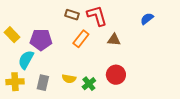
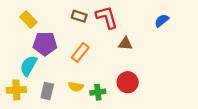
yellow rectangle: (12, 35) -> (28, 19), moved
orange rectangle: (81, 39) -> (80, 52), moved
green cross: (89, 84) -> (98, 92), turned 32

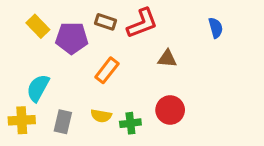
red L-shape: (107, 17) -> (142, 23), turned 85
blue semicircle: (162, 21) -> (216, 28), turned 112
purple pentagon: (45, 44) -> (72, 38), moved

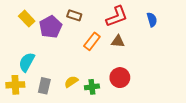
red L-shape: (142, 23) -> (117, 16), moved
purple pentagon: (72, 38) -> (51, 27), turned -30
orange rectangle: (107, 70) -> (92, 41), moved
yellow semicircle: (101, 116) -> (71, 82), turned 136

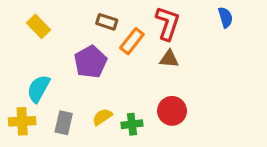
red L-shape: (117, 16) -> (168, 23), turned -50
blue semicircle: (152, 20) -> (225, 17), moved
purple pentagon: (51, 27) -> (90, 62), moved
orange rectangle: (92, 41) -> (132, 41), moved

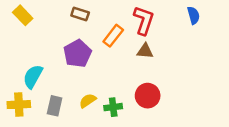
brown rectangle: (107, 22) -> (80, 14), moved
yellow rectangle: (38, 26) -> (23, 15), moved

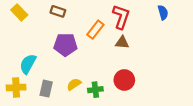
brown rectangle: (80, 14) -> (58, 11), moved
purple pentagon: (77, 54) -> (65, 45), turned 30

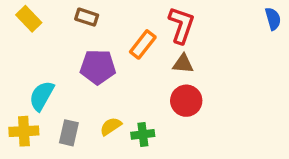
blue semicircle: (163, 12) -> (273, 19), moved
red circle: (124, 80) -> (186, 101), moved

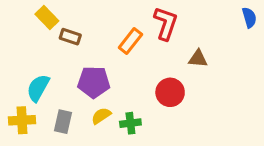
brown rectangle: (87, 17) -> (70, 37), moved
yellow rectangle: (29, 19) -> (47, 18), moved
brown triangle: (183, 64) -> (198, 59), moved
purple pentagon: (98, 67) -> (94, 82), moved

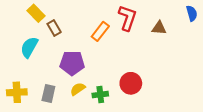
brown rectangle: (70, 37) -> (54, 28), turned 42
brown triangle: (198, 59) -> (159, 28), moved
cyan semicircle: (38, 88) -> (29, 47), moved
red circle: (170, 92) -> (131, 83), moved

